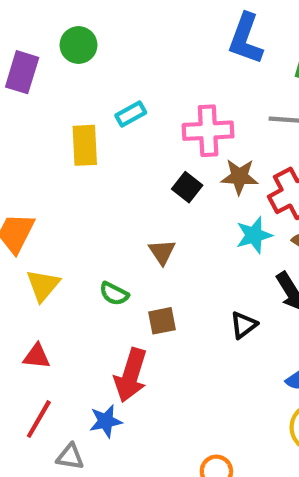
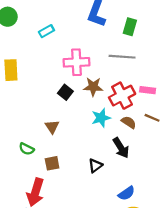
cyan rectangle: (131, 114) -> (46, 31), moved

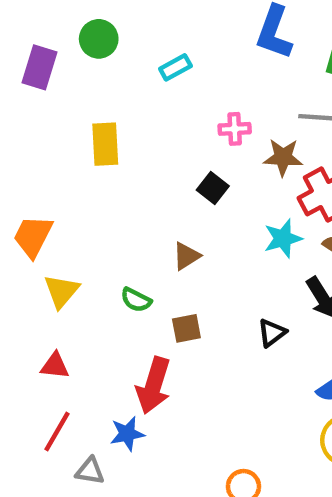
pink cross: (76, 62) -> (235, 129), size x0.6
brown star: (93, 87) -> (283, 157), moved
brown triangle: (52, 127) -> (186, 256), turned 32

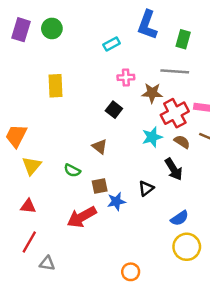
purple rectangle: (39, 67) -> (21, 30), moved
cyan rectangle: (175, 67) -> (112, 44), moved
brown triangle: (186, 256) -> (100, 147), turned -49
red arrow: (154, 385) -> (82, 217), turned 44
blue star: (127, 434) -> (116, 201), moved

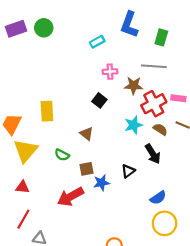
purple rectangle: (21, 30) -> (16, 29), turned 54
yellow rectangle: (55, 86) -> (47, 111), moved
yellow triangle: (32, 166) -> (26, 151), size x1.4

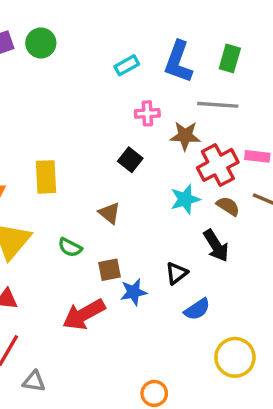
blue L-shape: (129, 25) -> (178, 62), moved
blue semicircle: (158, 198) -> (197, 309), moved

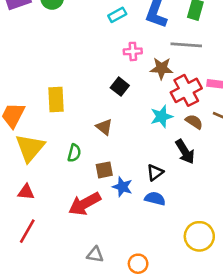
green semicircle: (70, 247) -> (74, 153), turned -102
blue star: (134, 292) -> (122, 187), turned 30
blue semicircle: (197, 309) -> (155, 199), moved, turned -132
gray triangle: (34, 381) -> (95, 255), moved

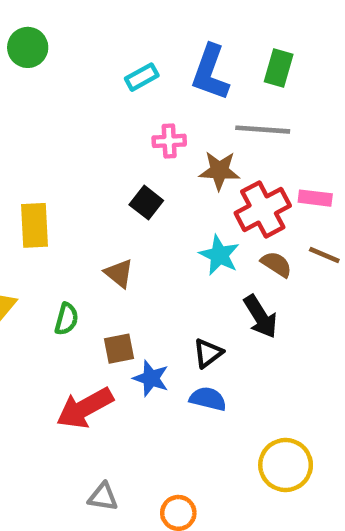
cyan star: (162, 117) -> (219, 255), turned -30

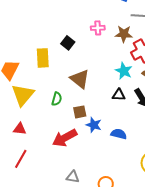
pink cross: (169, 141) -> (98, 28), moved
black square: (146, 203) -> (68, 43), moved
brown triangle: (119, 273) -> (80, 79), size x1.5
black triangle: (208, 353) -> (119, 95), moved, turned 40

